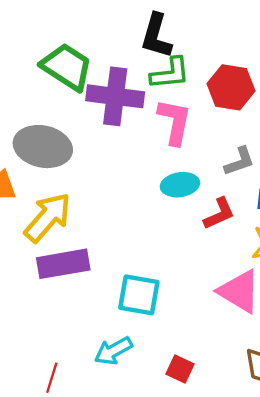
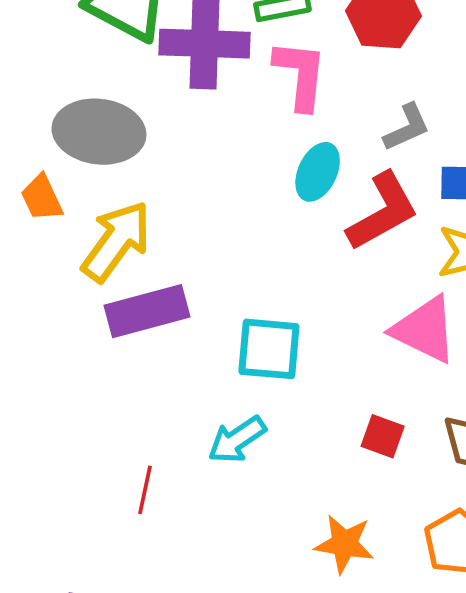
cyan ellipse: (180, 185) -> (318, 172), turned -51
red L-shape: (219, 214) -> (383, 211), size x1.5
red square: (180, 369) -> (383, 436), moved

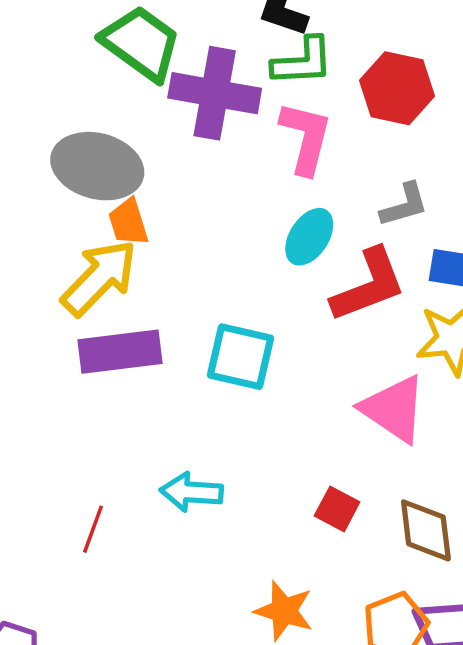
orange trapezoid: (42, 198) -> (128, 222), moved
cyan square: (269, 349) -> (241, 357), moved
cyan arrow: (237, 440) -> (192, 492), turned 30

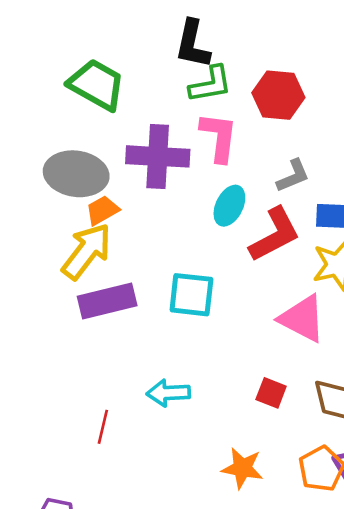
purple cross: (215, 93) -> (158, 156), moved
orange trapezoid: (128, 222) -> (102, 210), turned 84

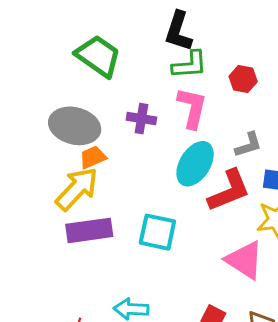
red hexagon: (278, 95) -> (243, 79), size x0.7
purple cross: (158, 156) -> (141, 119), size x0.6
cyan ellipse: (229, 206) -> (195, 164), size x1.4

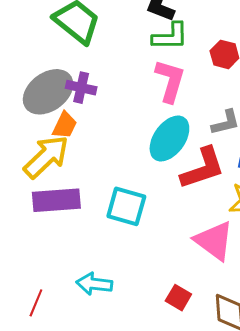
purple cross: (141, 119) -> (81, 88), moved
gray ellipse: (75, 126) -> (48, 92), turned -54
orange trapezoid: (93, 157) -> (65, 125), turned 136

